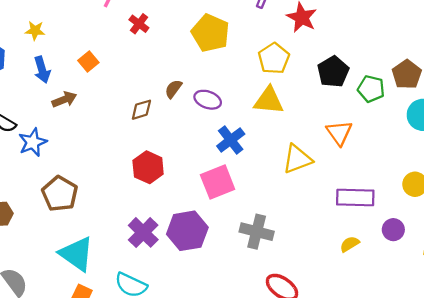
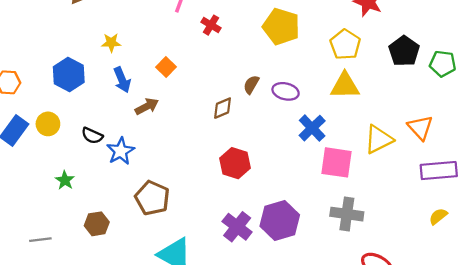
orange triangle: (339, 133) -> (420, 128), moved
pink square: (218, 182) -> (336, 162), moved, turned 36

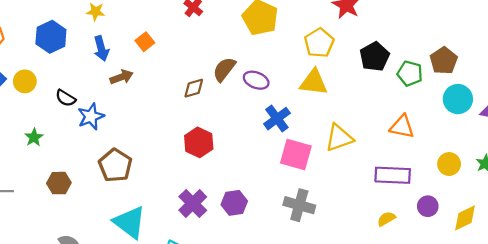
brown semicircle: (251, 85) -> (224, 69), size x1.4
orange triangle: (420, 128) -> (402, 127), moved, turned -44
purple hexagon: (280, 221) -> (234, 203), size x0.7

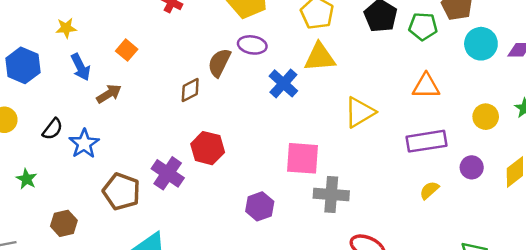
purple ellipse: (256, 80) -> (252, 45), moved
black semicircle: (66, 98) -> (53, 129), turned -72
blue cross: (277, 119) -> (283, 83), moved
pink square: (296, 154) -> (303, 158), moved
purple cross: (193, 204) -> (168, 173), moved

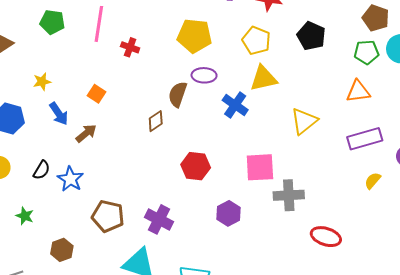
green pentagon: (423, 26) -> (367, 52), moved
red hexagon: (208, 148) -> (196, 166), moved
purple cross: (168, 173) -> (159, 219), moved

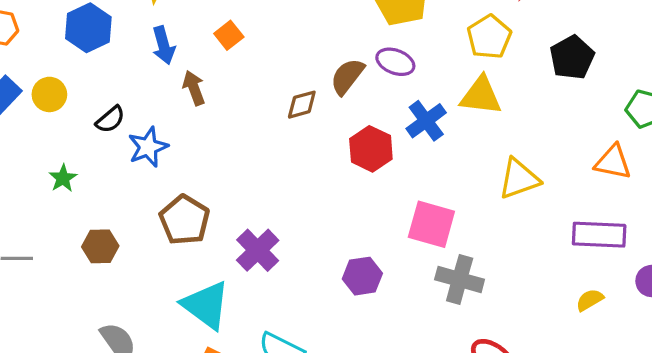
brown arrow: (86, 133) -> (194, 88), turned -90
red hexagon: (196, 166) -> (371, 149), moved

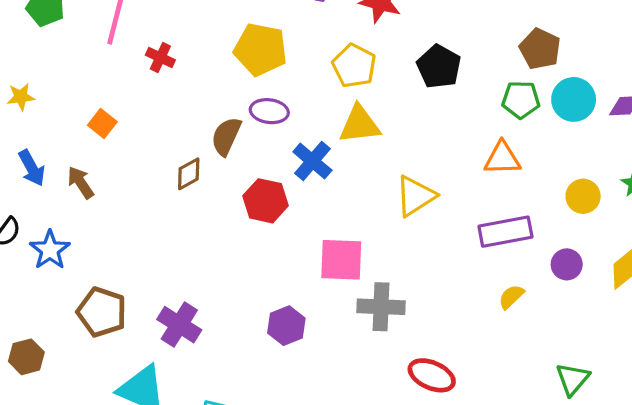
blue arrow: (164, 45) -> (32, 168), moved

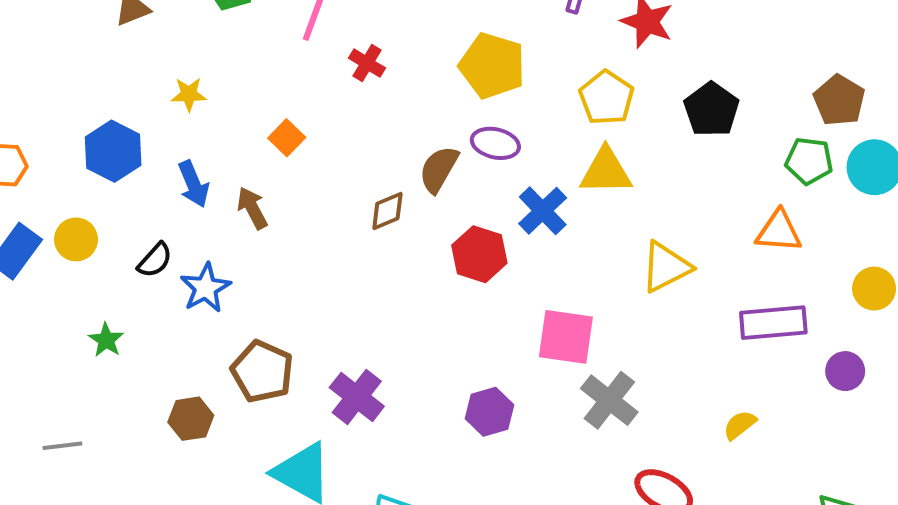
yellow semicircle: (511, 297) -> (740, 425), moved
gray cross: (381, 307) -> (609, 400), turned 30
brown hexagon: (26, 357) -> (191, 419), moved

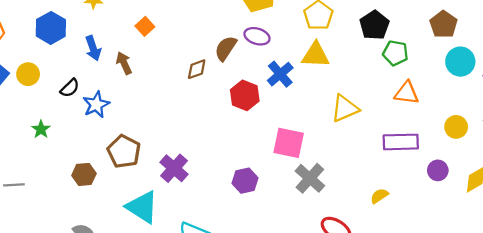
green pentagon: (809, 161) -> (395, 53), moved

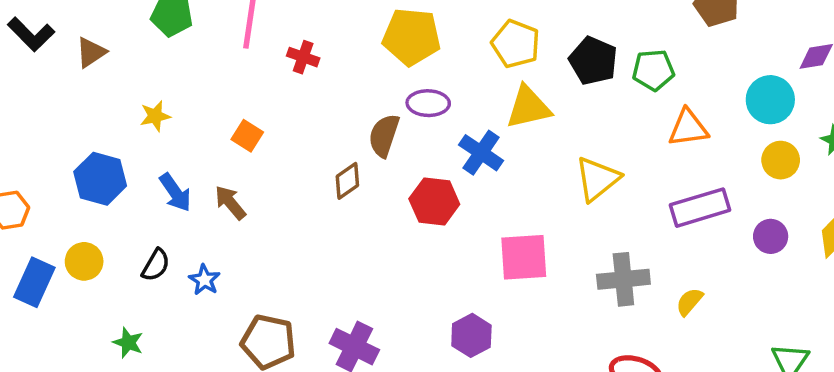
black pentagon: (374, 25) -> (593, 61), moved
cyan circle: (460, 62) -> (770, 100), moved
blue star: (96, 105) -> (204, 280), size x0.7
gray cross: (310, 178) -> (623, 279), moved, turned -32

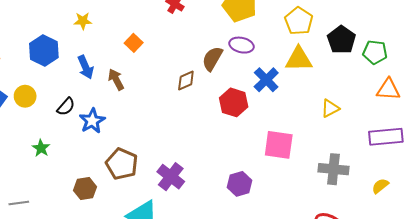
yellow triangle: (597, 179) -> (330, 108), size x0.7
blue star: (204, 280) -> (92, 121), size x1.4
yellow semicircle: (689, 302) -> (380, 186), moved

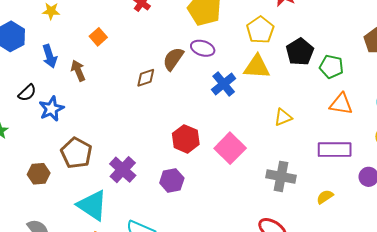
red hexagon: (234, 102) -> (186, 139), moved
pink square: (279, 145) -> (230, 148), turned 32
purple hexagon: (239, 184) -> (172, 181), moved

